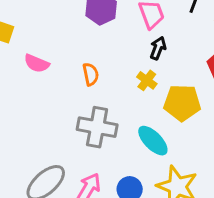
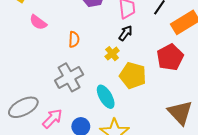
gray cross: (97, 127) -> (69, 77), turned 36

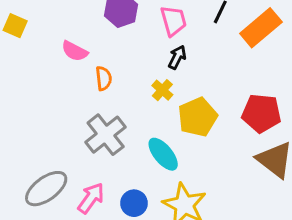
pink semicircle: (38, 22) -> (75, 51), moved
red pentagon: (170, 57) -> (261, 113), moved, turned -30
yellow pentagon: (133, 75) -> (198, 117), turned -30

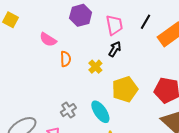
yellow cross: (162, 90) -> (95, 67), moved
gray cross: (106, 135) -> (68, 110), moved, size x0.6

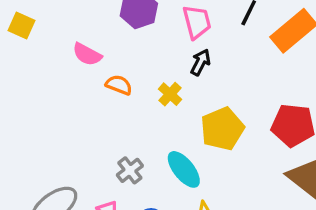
orange semicircle: (66, 59) -> (119, 85), turned -63

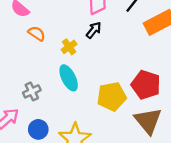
yellow pentagon: (222, 129) -> (112, 96), moved
cyan ellipse: (184, 169) -> (69, 78), moved

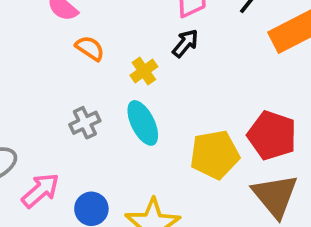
gray cross: (32, 91) -> (85, 123), moved

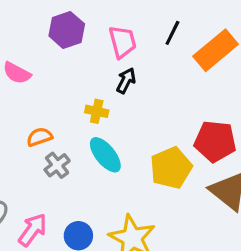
orange semicircle: (90, 48) -> (39, 137), moved, turned -40
yellow cross: (144, 71) -> (97, 111), turned -30

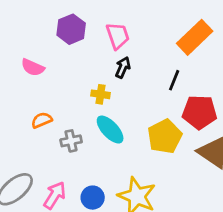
black line: (172, 33) -> (174, 80), moved
orange semicircle: (39, 137) -> (42, 120), moved
gray cross: (57, 165) -> (71, 141), turned 30

